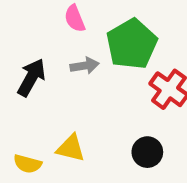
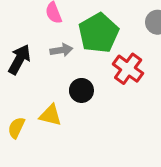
black circle: (147, 152) -> (81, 90), moved
yellow semicircle: (27, 164) -> (16, 128), turned 100

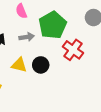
yellow triangle: (50, 115) -> (19, 65), moved

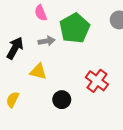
red cross: (73, 50) -> (97, 81), moved
black circle: (41, 65) -> (62, 100), moved

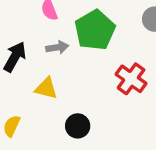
red cross: (97, 81) -> (131, 79), moved

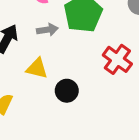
black circle: (78, 126) -> (67, 91), moved

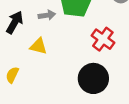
black circle: (67, 91) -> (93, 78), moved, size x1.6

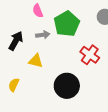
black circle: (93, 78) -> (67, 86), moved

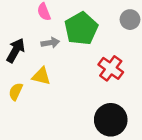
yellow semicircle: (14, 85) -> (16, 92), moved
black circle: (67, 86) -> (111, 120), moved

